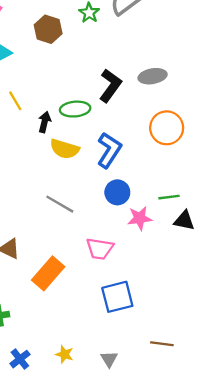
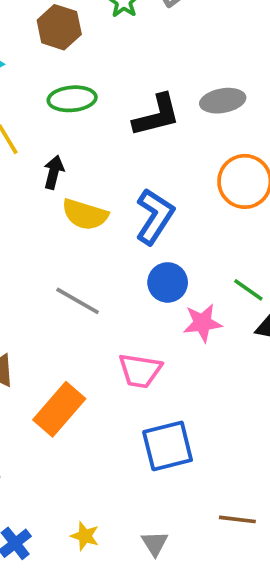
black L-shape: (110, 86) -> (157, 115), turned 40
green ellipse: (75, 109) -> (72, 99), moved
green line: (169, 197) -> (248, 290), turned 42

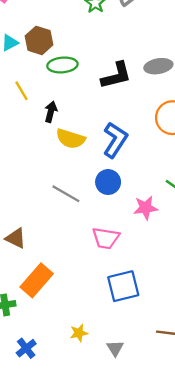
brown hexagon: (59, 27) -> (39, 40), moved
blue circle: (168, 282) -> (108, 182), moved
orange rectangle: (59, 409) -> (37, 280), moved
yellow star: (85, 536) -> (79, 333), moved, turned -30

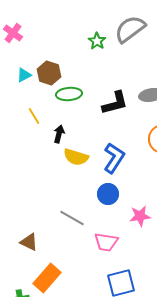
gray line: (66, 194) -> (72, 218), moved

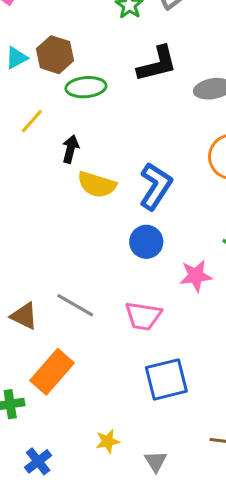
black L-shape: (115, 103) -> (157, 64), moved
yellow line: (34, 116) -> (32, 121), turned 72
gray line: (72, 218) -> (75, 305), moved

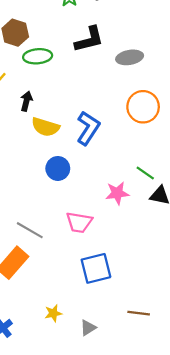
blue circle: (146, 242) -> (58, 168), moved
gray line: (75, 305) -> (30, 230), moved
gray triangle: (156, 461) -> (88, 328), turned 30

